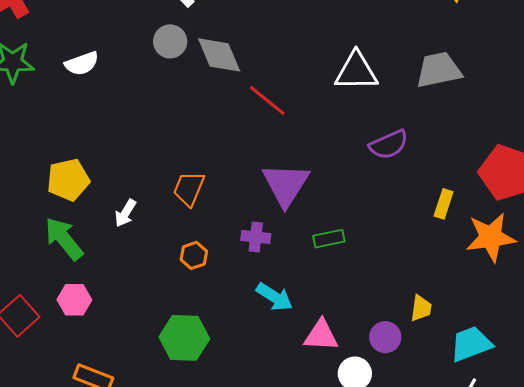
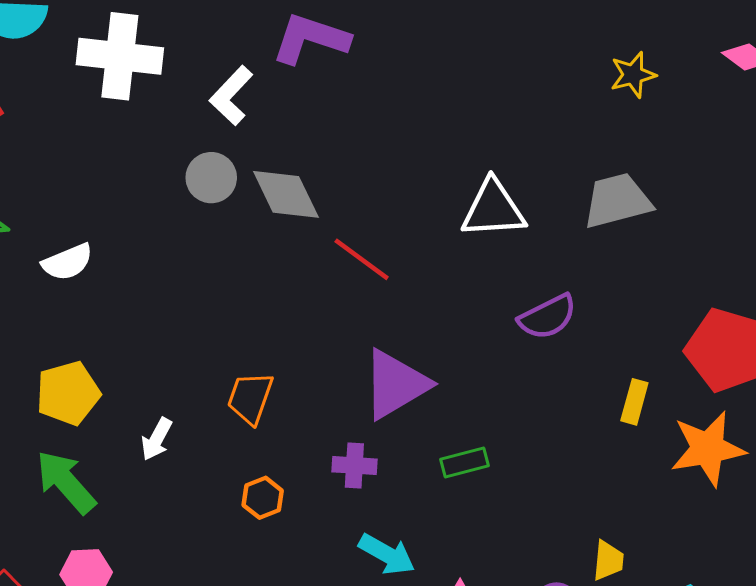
white semicircle: (82, 64) -> (68, 262), moved
purple triangle: (286, 184) -> (396, 384), turned 30

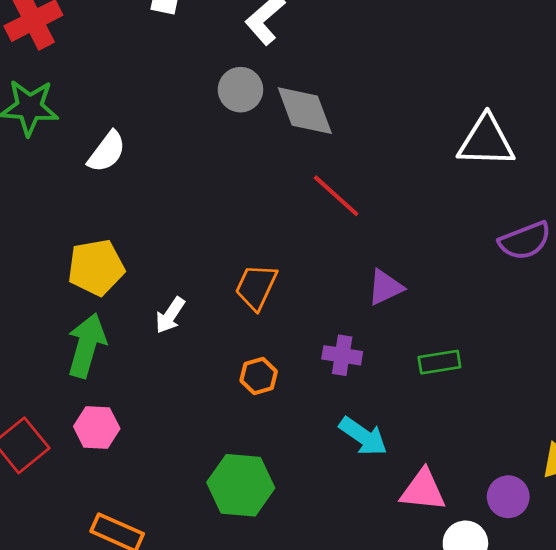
red line: (362, 259) -> (336, 196), moved
white semicircle: (68, 262) -> (107, 152), turned -36
purple triangle: (396, 384) -> (385, 287), size x0.6
green arrow: (66, 482) -> (87, 345), turned 52

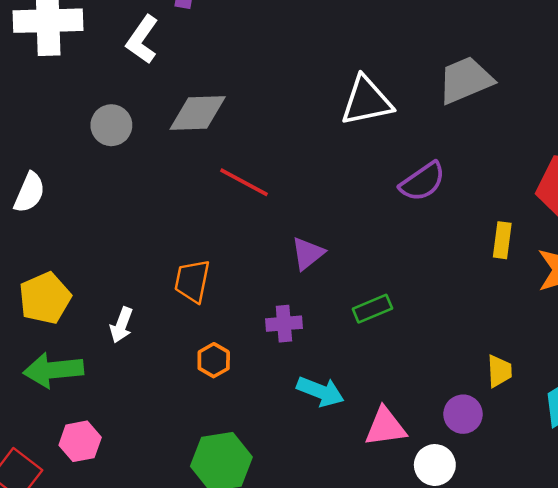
gray circle: (240, 90) -> (111, 125), moved
gray diamond: (305, 111) -> (198, 113), turned -58
green arrow: (87, 345) -> (53, 370), turned -98

